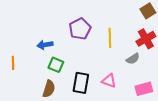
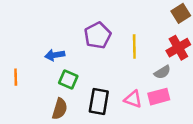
pink rectangle: (144, 89) -> (159, 97), moved

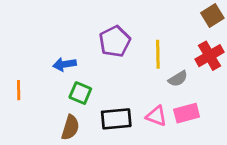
gray semicircle: (162, 72) -> (178, 79), moved
black rectangle: (99, 101) -> (116, 119), turned 75

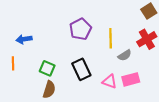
blue arrow: (65, 64) -> (24, 39), moved
green square: (80, 93) -> (47, 68), moved
black rectangle: (116, 119) -> (81, 69), moved, turned 70

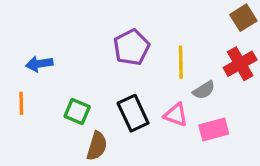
pink triangle: (110, 81) -> (176, 115), moved
brown semicircle: (49, 90) -> (97, 146), moved

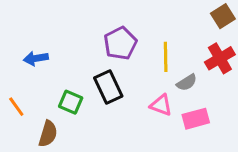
orange line: (21, 103) -> (16, 107), moved, turned -35
black rectangle: (133, 113) -> (108, 87), moved
brown semicircle: (97, 146) -> (48, 134), moved

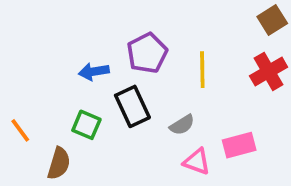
blue arrow: (36, 58) -> (94, 71), moved
gray semicircle: (187, 82) -> (182, 125), moved
pink triangle: (161, 105) -> (197, 162), moved

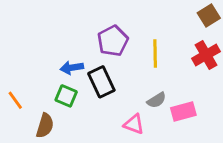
blue arrow: (94, 71) -> (72, 68), moved
gray semicircle: (182, 125) -> (157, 100), moved
pink triangle: (197, 162) -> (134, 124), moved

